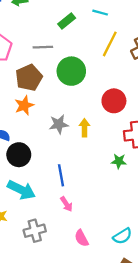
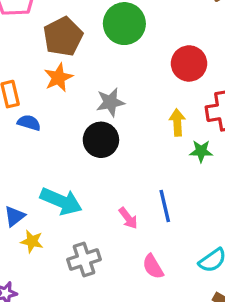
yellow arrow: (84, 128) -> (177, 122), moved
black circle: (19, 155) -> (101, 140), moved
blue line: (61, 175) -> (165, 206), moved

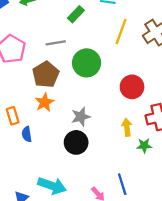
blue semicircle: (29, 123) -> (27, 134), turned -112

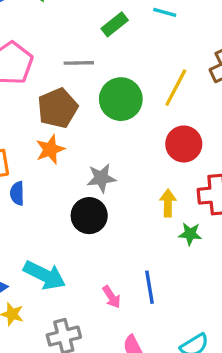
yellow line: (121, 32) -> (176, 88), moved

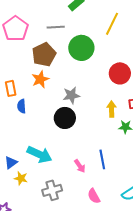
yellow line: (176, 88) -> (112, 24), moved

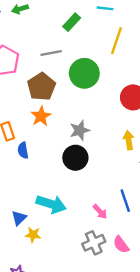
gray cross: (52, 190) -> (94, 243), moved

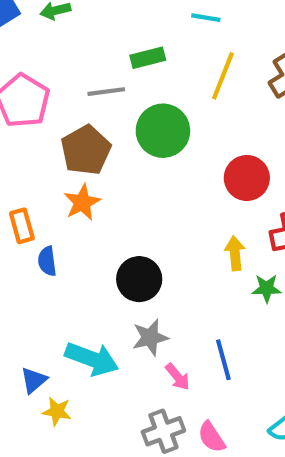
green rectangle: (72, 22) -> (148, 58), moved, turned 30
gray star: (80, 130) -> (150, 337), moved

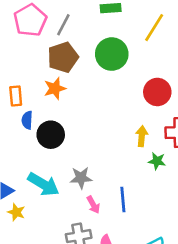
gray line: (106, 92) -> (63, 25), moved, turned -65
black circle: (139, 279) -> (51, 135), moved

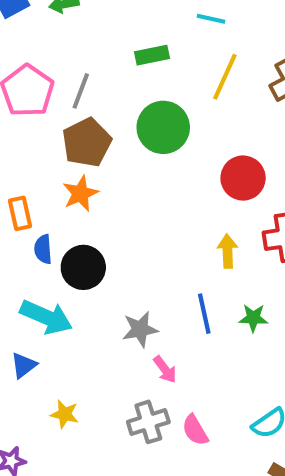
green star: (157, 161) -> (253, 318), moved
cyan arrow: (43, 184) -> (46, 317), moved
blue line: (123, 199) -> (204, 314), moved
yellow star: (16, 212) -> (65, 414), moved

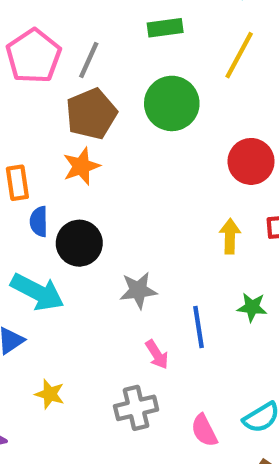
blue line: (204, 314) -> (198, 327), moved
gray star: (140, 329) -> (138, 290), moved
pink semicircle: (195, 430) -> (204, 430), moved

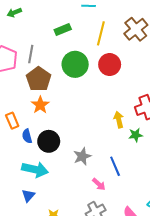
red circle: (251, 161) -> (110, 65), moved
green star: (252, 307) -> (136, 135), moved

